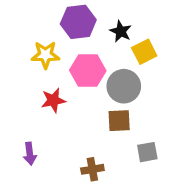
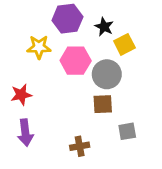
red star: (53, 100) -> (21, 95), moved
purple arrow: (30, 154) -> (25, 133), size x1.4

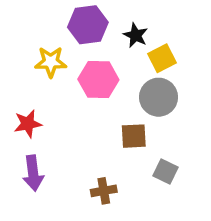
gray circle: (107, 74) -> (159, 97), moved
gray square: (127, 131) -> (166, 171), turned 36

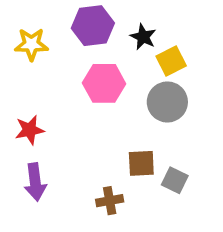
yellow star: (51, 62) -> (31, 44), moved
brown square: (134, 136) -> (141, 163), moved

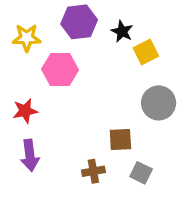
pink hexagon: (104, 83) -> (60, 70), moved
gray circle: (167, 102) -> (159, 103), moved
gray square: (175, 180) -> (141, 173), moved

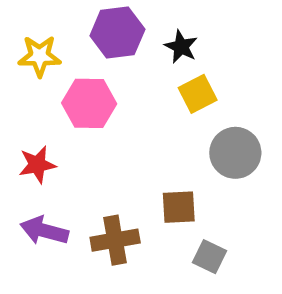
yellow square: (146, 52) -> (198, 94), moved
purple arrow: (30, 155) -> (44, 231), turned 112
brown cross: (93, 171) -> (115, 240), moved, size x1.4

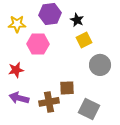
brown square: (179, 207) -> (67, 88), moved
gray square: (209, 257) -> (89, 109), size x1.5

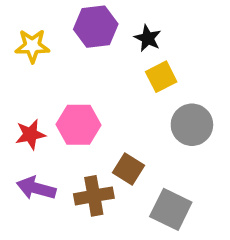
pink hexagon: (38, 44) -> (78, 125), moved
brown square: (67, 88) -> (128, 169), turned 35

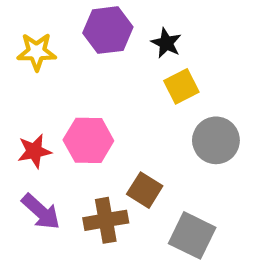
purple arrow: (36, 188) -> (41, 212), turned -153

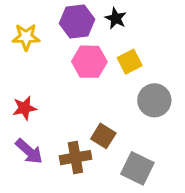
black star: (166, 43) -> (116, 18), moved
pink hexagon: (88, 140) -> (89, 62), moved

